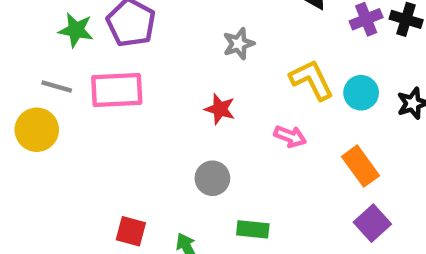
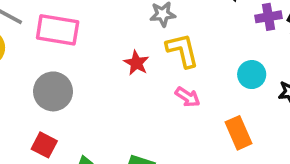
yellow L-shape: (312, 80) -> (182, 50), moved
gray circle: (212, 178) -> (53, 91), moved, size x1.4

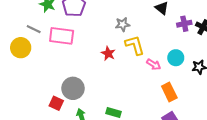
gray circle: (53, 91) -> (73, 88), moved
pink arrow: (188, 97) -> (154, 64), moved

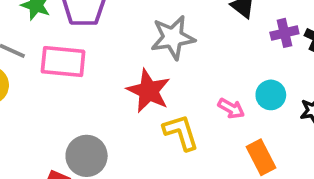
gray star: (123, 24) -> (173, 38), size x1.6
yellow L-shape: (135, 45) -> (181, 132), moved
red star: (108, 53) -> (148, 91), size x1.6

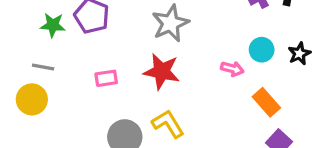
pink rectangle: (63, 62) -> (106, 78), moved, size x0.6
yellow L-shape: (181, 132) -> (168, 124), moved

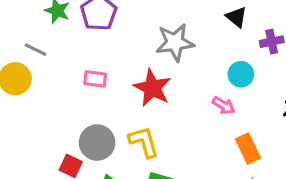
cyan circle: (262, 50) -> (241, 74), moved

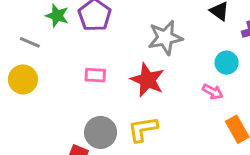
gray line: (36, 50) -> (30, 42), moved
yellow L-shape: (144, 142) -> (143, 129), turned -80

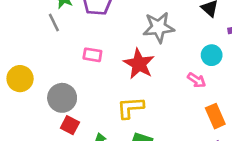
gray line: (30, 42) -> (54, 22), moved, turned 36
yellow circle: (23, 79) -> (20, 79), moved
gray circle: (101, 132) -> (62, 98), moved

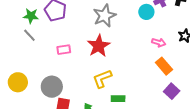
cyan circle: (212, 55) -> (146, 12), moved
red star: (139, 64) -> (99, 46), turned 30
pink arrow: (197, 80) -> (159, 43), moved

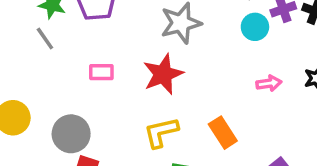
pink arrow: (159, 43) -> (269, 83), turned -32
orange rectangle: (164, 66) -> (223, 133), moved

